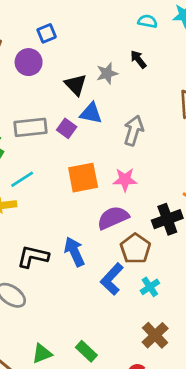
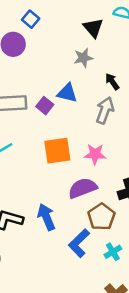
blue square: (47, 33) -> (31, 19), turned -30
black arrow: (138, 59) -> (112, 82), moved
black triangle: (76, 85) -> (93, 28), moved

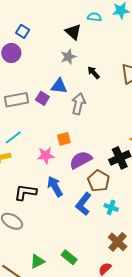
gray arrow: (105, 110) -> (78, 104), moved
orange square: (57, 151) -> (64, 139), moved, size x0.6
pink star: (95, 154) -> (46, 155), moved
cyan cross: (113, 252) -> (111, 207), turned -32

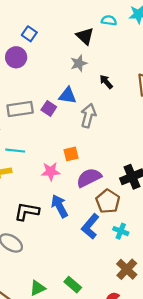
cyan line: (13, 137) -> (15, 151), turned 42

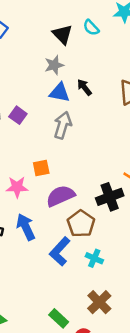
cyan semicircle: (109, 20) -> (91, 28), moved, turned -144
blue triangle: (68, 95) -> (60, 93), moved
green rectangle: (73, 285) -> (59, 318), moved

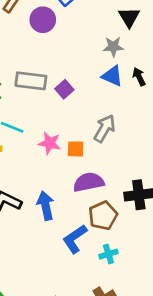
gray arrow: (63, 125) -> (105, 128), moved
pink star: (17, 187) -> (50, 143), moved
cyan cross: (94, 258) -> (108, 254), turned 36

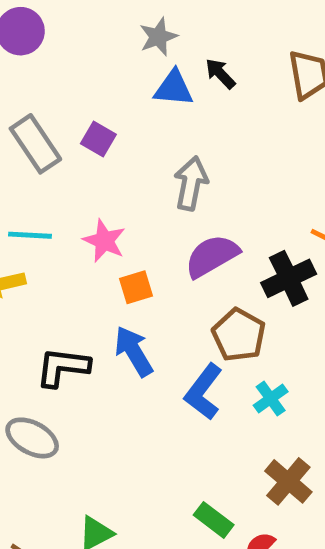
gray rectangle: (31, 81) -> (35, 144), turned 68
pink star: (50, 143) -> (104, 241), turned 30
orange square: (76, 149) -> (136, 287), moved
purple semicircle: (89, 182) -> (212, 256), moved

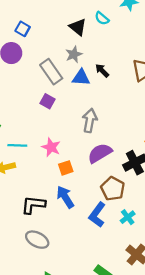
gray rectangle: (35, 144) -> (51, 72), moved
gray ellipse: (32, 438) -> (37, 240), moved

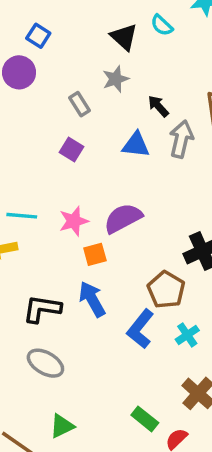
gray rectangle: (51, 72) -> (79, 104), size x0.6
blue triangle: (81, 78) -> (136, 145), moved
gray arrow: (90, 120) -> (181, 139), moved
pink star: (51, 147) -> (74, 221), turned 30
purple semicircle: (100, 153) -> (123, 218), moved

